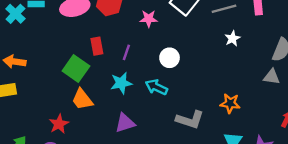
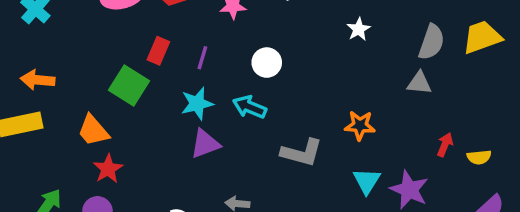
red rectangle: (97, 46) -> (158, 51), turned 36
orange trapezoid: (82, 99) -> (93, 130), moved
purple triangle: (125, 123) -> (205, 144), moved

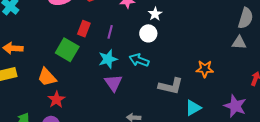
white star: (359, 29) -> (155, 14), moved
purple triangle: (205, 144) -> (113, 83), turned -42
cyan triangle: (367, 181) -> (193, 108), moved, turned 30

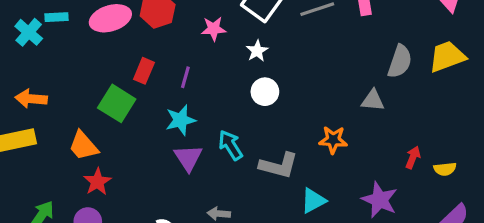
white circle: (148, 33) -> (265, 92), moved
gray triangle: (239, 43) -> (373, 100), moved
cyan arrow: (139, 60) -> (231, 145), moved, turned 36

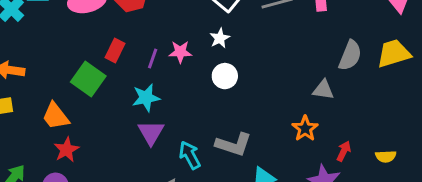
pink star: (214, 29) -> (180, 52), moved
orange star: (333, 140) -> (305, 129), moved, turned 30
cyan arrow: (231, 145) -> (190, 155), moved
red arrow: (413, 157) -> (344, 151), moved

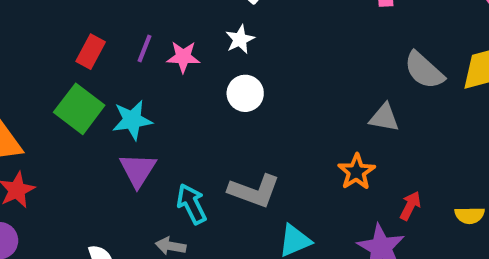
gray semicircle: (350, 55) -> (424, 70), turned 108
purple line: (153, 59) -> (144, 48), moved
green square: (88, 79) -> (79, 109), moved

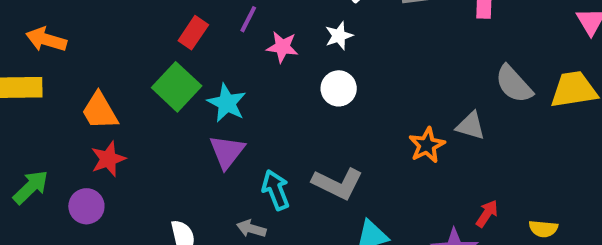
purple line: (144, 48) -> (248, 19), moved
cyan star: (132, 120) -> (227, 103), turned 30
orange star: (356, 172) -> (427, 145), moved

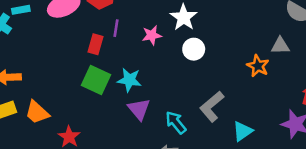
purple line: (248, 19) -> (116, 28), moved
white star: (339, 36) -> (184, 17), size x1.5
orange trapezoid: (100, 111) -> (37, 112), moved
gray L-shape: (338, 184) -> (212, 107), turned 132

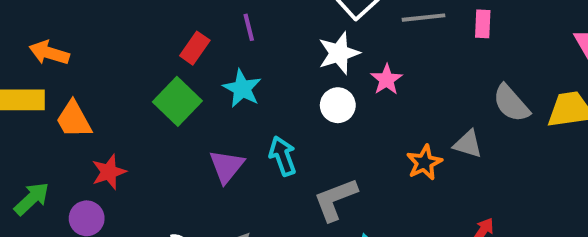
purple line: (116, 28) -> (249, 27), moved, turned -42
pink star: (152, 35) -> (387, 80), moved, turned 30
cyan star: (129, 80) -> (242, 89), moved
cyan arrow: (176, 122) -> (283, 156), moved

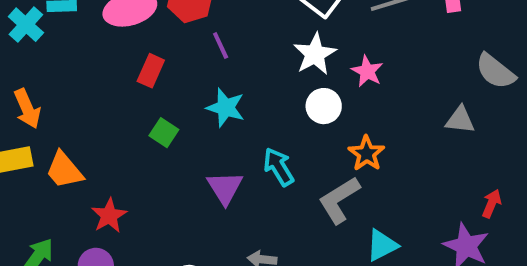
red rectangle: (195, 48) -> (151, 71), moved
orange arrow: (49, 53) -> (27, 109), turned -120
green square: (177, 101) -> (164, 133), size x0.6
orange star: (424, 163) -> (367, 153), moved

